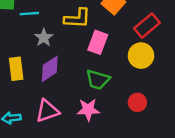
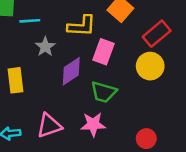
purple diamond: (50, 69) -> (71, 71), moved
red circle: (137, 102) -> (146, 139), moved

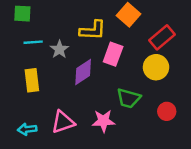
cyan line: (30, 21) -> (33, 42), moved
green trapezoid: (104, 92) -> (129, 98), moved
red circle: (146, 139) -> (167, 111), moved

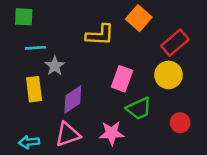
gray star: (59, 49) -> (55, 66), moved
pink rectangle: (113, 54) -> (122, 79), moved
purple diamond: (83, 72) -> (73, 99), moved
green trapezoid: (129, 98) -> (139, 109), turned -40

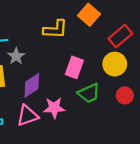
red circle: (180, 123) -> (125, 95), moved
pink star: (112, 133) -> (54, 108), moved

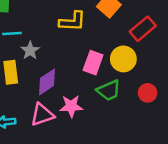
yellow circle: (115, 64) -> (123, 59), moved

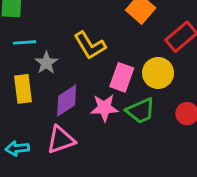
yellow L-shape: (72, 21) -> (90, 45), moved, turned 56
pink star: (71, 106) -> (104, 108), moved

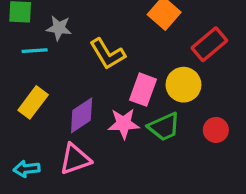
gray star: (46, 63) -> (59, 28), moved, turned -30
yellow rectangle: (23, 89) -> (33, 102), turned 44

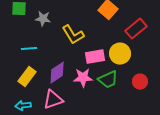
cyan line: (35, 51) -> (29, 49), moved
pink rectangle: (143, 90) -> (95, 57), turned 60
yellow rectangle: (33, 102) -> (27, 77), moved

